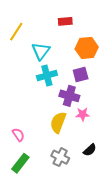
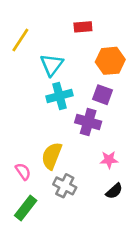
purple square: (81, 74) -> (102, 95), turned 35
pink star: (83, 114) -> (109, 160), moved
yellow semicircle: (58, 122) -> (52, 156), moved
gray cross: (60, 157) -> (65, 186), moved

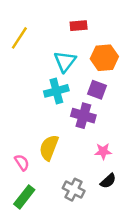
cyan triangle: (52, 65) -> (65, 61), moved
gray cross: (65, 186) -> (74, 190), moved

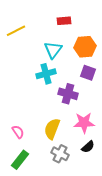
yellow line: (19, 38) -> (16, 31), turned 30
purple square: (97, 90) -> (88, 73), moved
yellow semicircle: (49, 148) -> (52, 129), moved
pink star: (103, 151) -> (84, 123), size x1.5

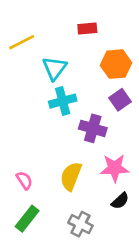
cyan triangle: (53, 50) -> (54, 68), moved
purple square: (88, 73) -> (120, 100), turned 35
gray cross: (60, 154) -> (80, 224), moved

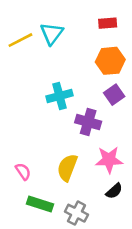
red rectangle: (87, 29) -> (108, 23), moved
cyan triangle: (54, 68) -> (52, 34), moved
green rectangle: (27, 219) -> (40, 204), moved, turned 70

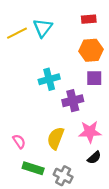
purple square: (114, 95) -> (94, 78), turned 35
purple cross: (88, 122) -> (73, 101), turned -30

